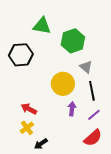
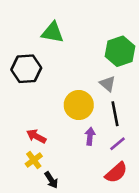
green hexagon: (73, 41) -> (120, 51), moved
black arrow: (41, 144) -> (51, 180), turned -88

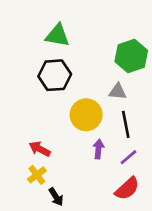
black hexagon: (26, 69) -> (55, 75), moved
gray triangle: (108, 84) -> (118, 92), turned -36

